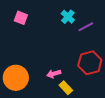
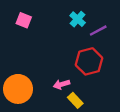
red hexagon: (90, 63) -> (89, 61), moved

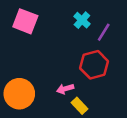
pink square: (24, 20) -> (25, 21), size x1.5
purple line: (98, 31) -> (104, 32), turned -30

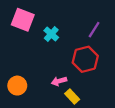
cyan cross: (82, 20) -> (51, 34), moved
orange circle: (19, 94) -> (17, 86), size x0.7

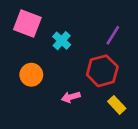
orange circle: (17, 86) -> (31, 75), moved
yellow rectangle: (72, 97) -> (117, 105), moved

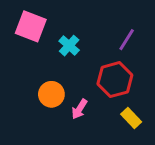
orange circle: (31, 75) -> (51, 94), moved
pink arrow: (71, 97) -> (79, 109), turned -42

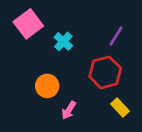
pink square: (31, 26) -> (28, 24), turned 32
pink arrow: (79, 109) -> (69, 110), moved

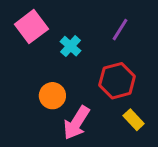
purple line: (116, 36) -> (120, 30), moved
pink arrow: (69, 110) -> (76, 123), size x1.6

